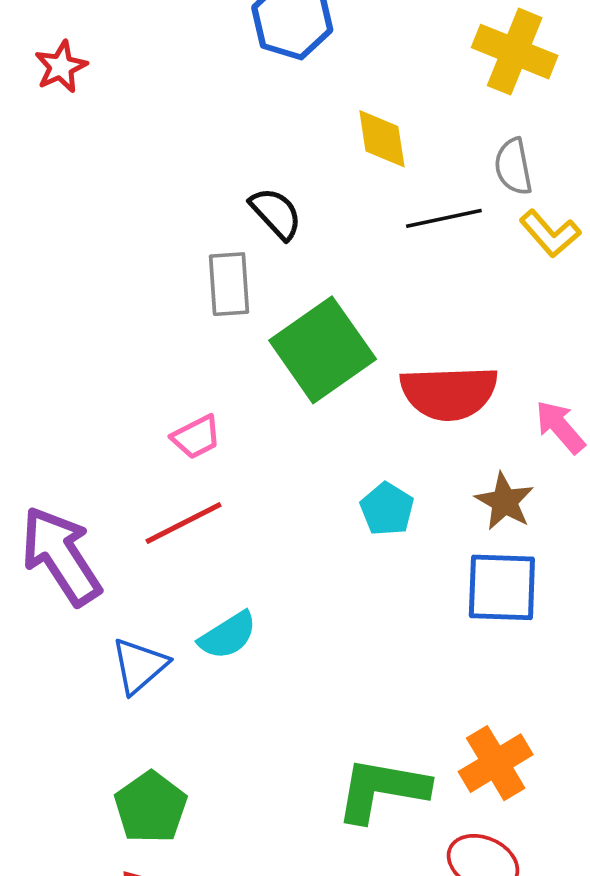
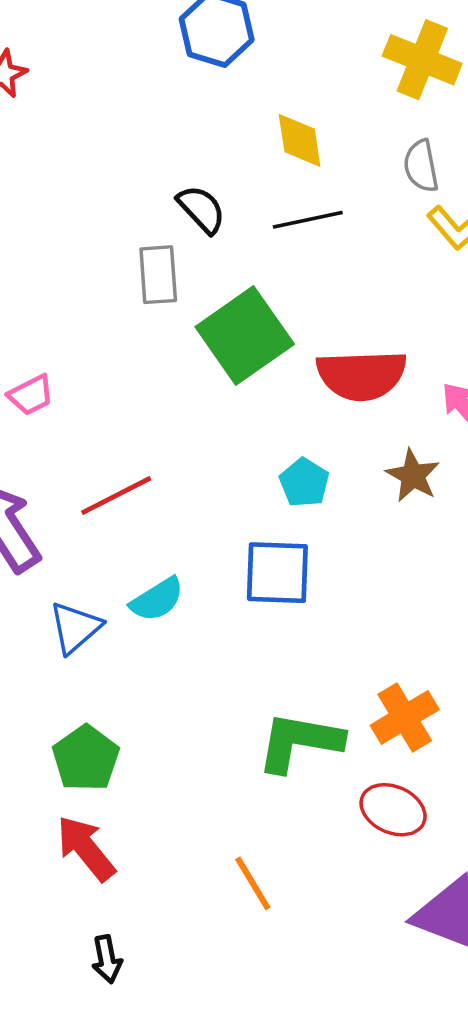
black line: (444, 218) -> (308, 220), moved
pink trapezoid: (196, 437) -> (31, 395), moved
blue square: (502, 587) -> (277, 573), moved

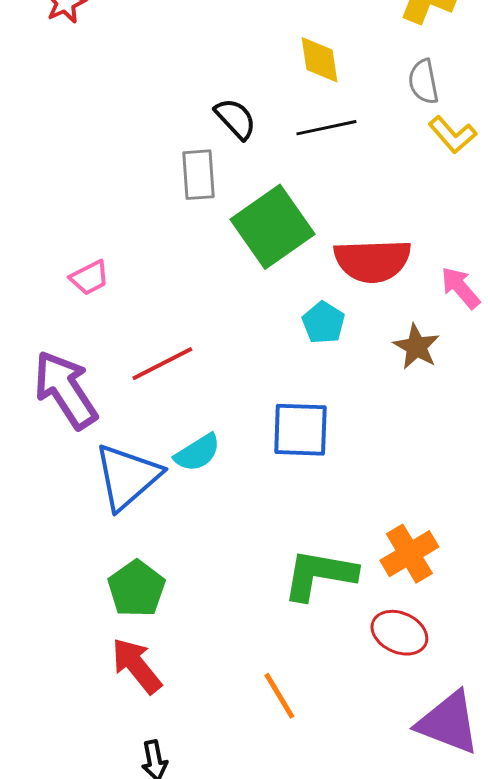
cyan pentagon: (304, 483) -> (323, 323), moved
blue triangle: (75, 627) -> (127, 477), size x1.5

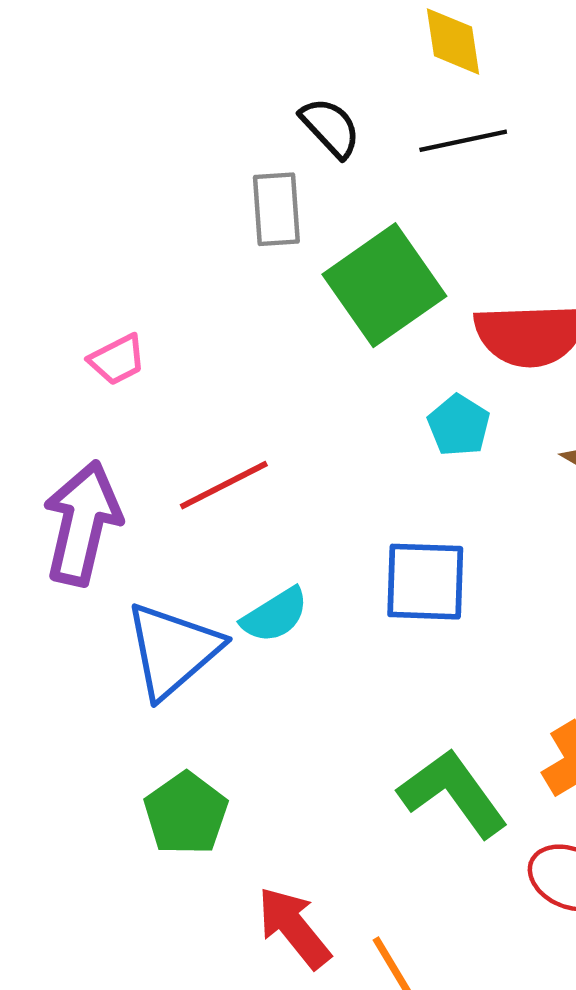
purple arrow: (65, 390) -> (82, 523), turned 46
green L-shape: (319, 575) -> (453, 793), turned 44
red arrow: (136, 666) -> (294, 928), moved

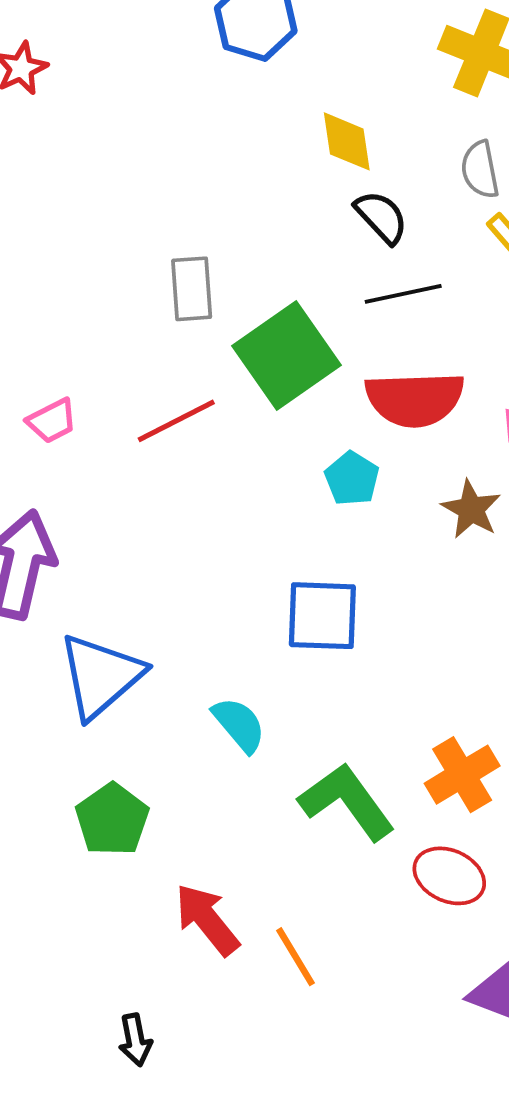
black semicircle: (330, 128) -> (381, 217), moved
black line: (463, 141) -> (403, 294), moved
red line: (224, 485) -> (176, 421), moved
cyan semicircle: (275, 615) -> (239, 725), moved, turned -98

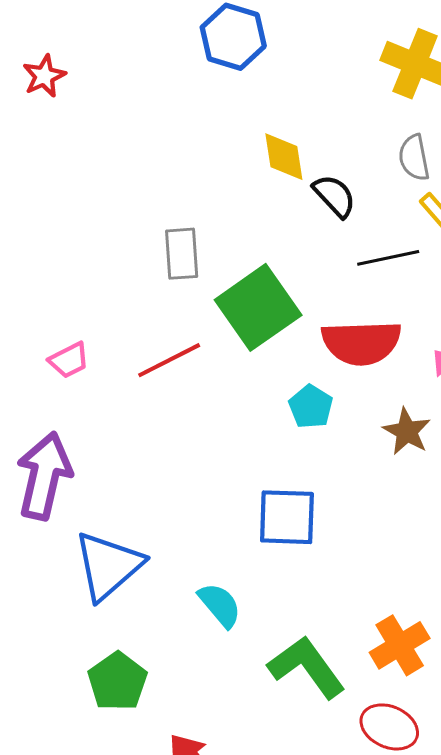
yellow diamond: (347, 141) -> (284, 157), moved
black line: (403, 294) -> (388, 258), moved

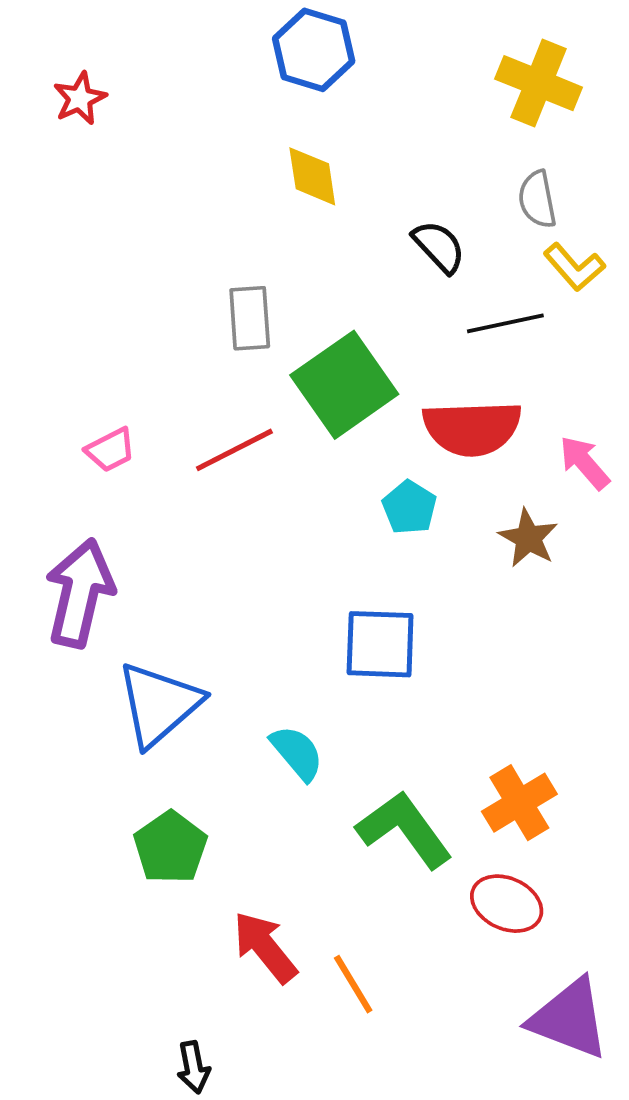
yellow diamond: (284, 157) -> (312, 176), moved

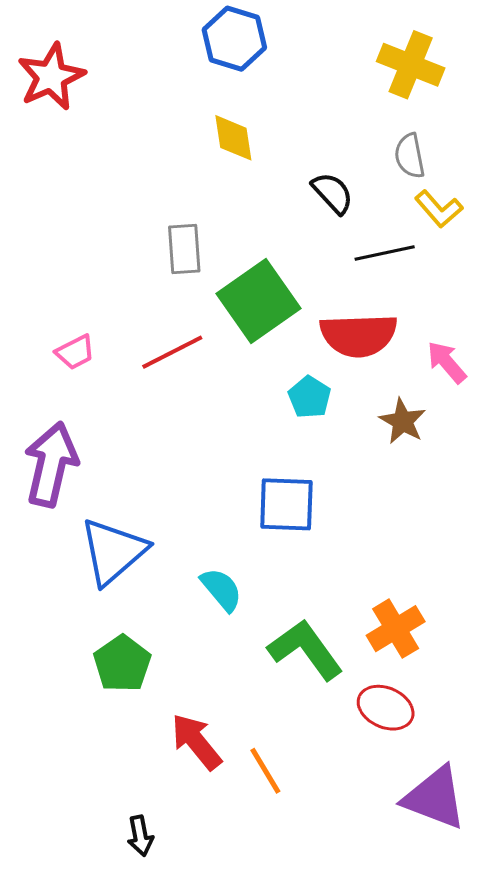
red star: (80, 98) -> (51, 77), size x1.6

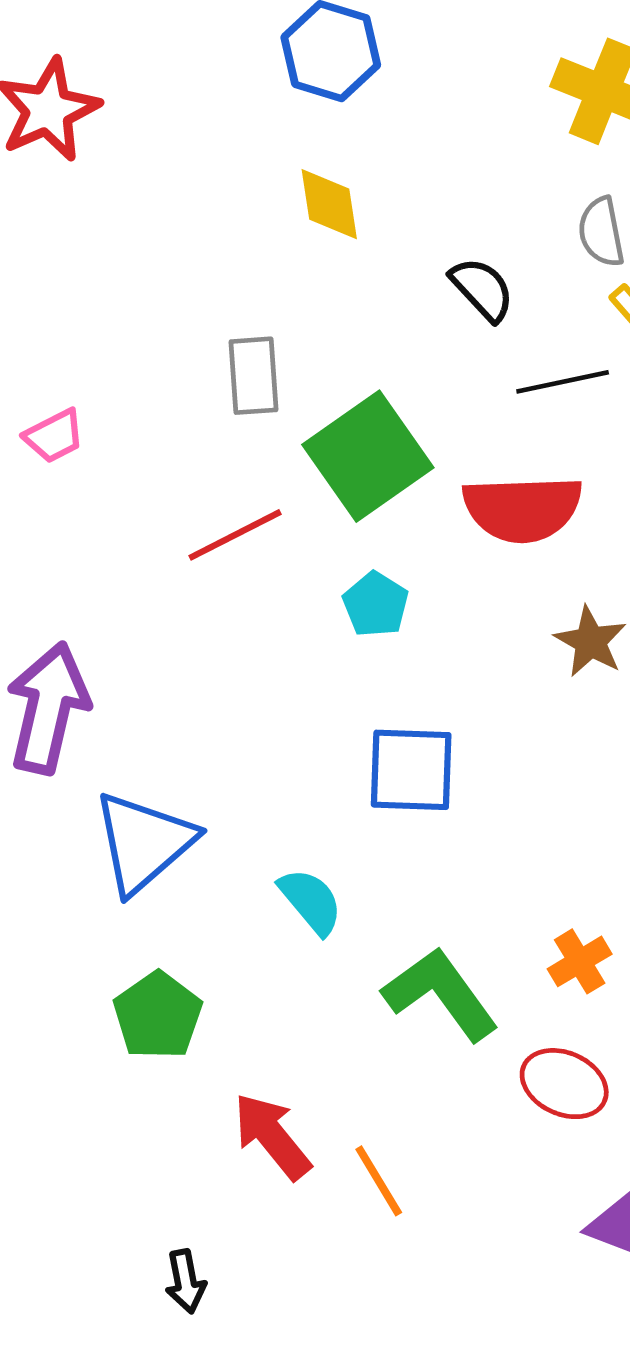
pink trapezoid: (75, 352) -> (54, 436), moved
cyan pentagon: (309, 397) -> (376, 604), moved
orange cross: (396, 629) -> (580, 961), size x0.7

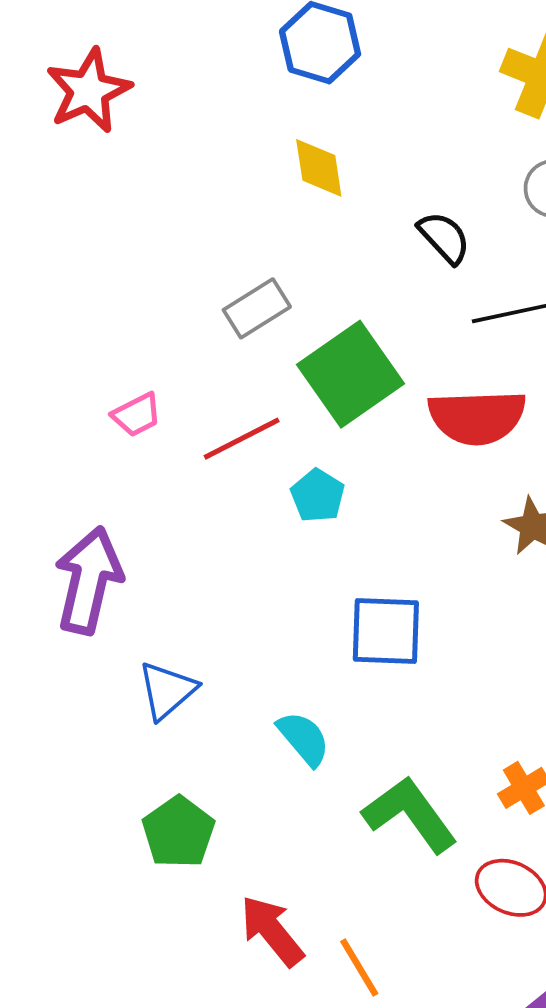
gray rectangle: (254, 376) -> (257, 308), turned 62
pink trapezoid: (54, 436) -> (137, 415), moved
cyan pentagon: (376, 604) -> (318, 496), moved
blue triangle: (144, 842) -> (167, 690), size x0.7

